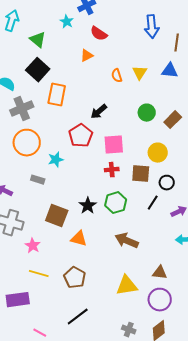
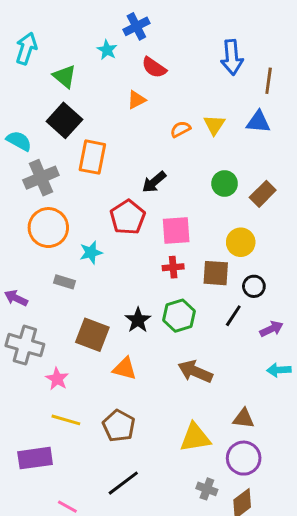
orange semicircle: (117, 76) -> (180, 129), turned 80
gray cross: (129, 330) -> (207, 489), moved

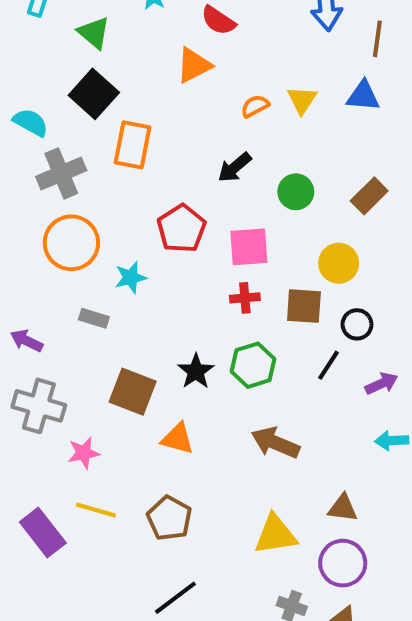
orange triangle: (136, 100) -> (194, 65), size x1.4
black arrow: (154, 182) -> (235, 167), moved
green circle: (225, 184) -> (296, 192), moved
pink star: (57, 379) -> (84, 453), turned 30
purple rectangle: (35, 458) -> (43, 532), moved, turned 60

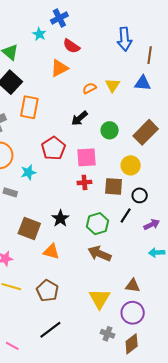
brown rectangle: (369, 196) -> (146, 132), size x1.4
green hexagon: (253, 365) -> (97, 224), moved
yellow triangle: (275, 535) -> (99, 299), turned -50

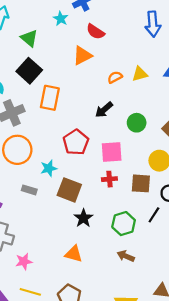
yellow triangle: (113, 85) -> (140, 74), turned 42
brown square: (29, 229) -> (69, 190), moved
brown arrow: (99, 254) -> (126, 256), size x0.7

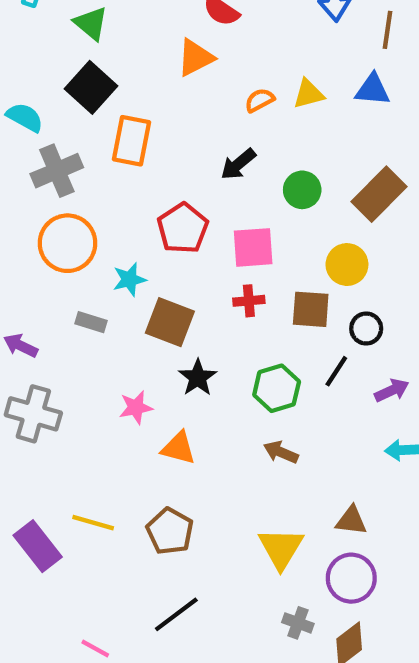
pink star: (24, 262) -> (136, 407), moved

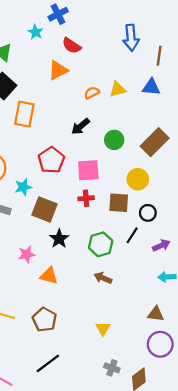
brown triangle: (351, 521) -> (156, 314), moved
yellow triangle: (281, 548) -> (103, 329), size x0.6
purple circle: (351, 578) -> (160, 344), moved

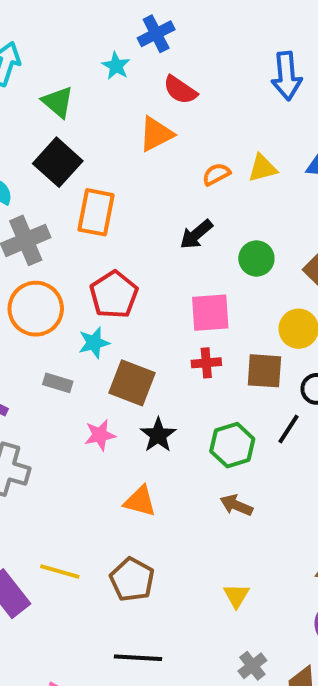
red pentagon: (51, 160) -> (114, 295), moved
pink star: (27, 254) -> (100, 435), moved
black line: (48, 363) -> (138, 658), turned 40
gray cross: (112, 368) -> (252, 666), turned 32

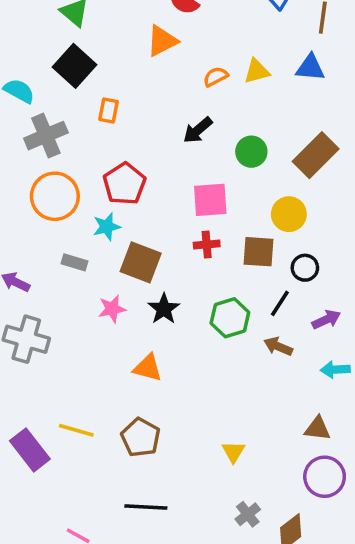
orange rectangle: (96, 212) -> (108, 111), size x0.6
brown arrow: (236, 505) -> (278, 346), moved

